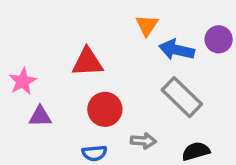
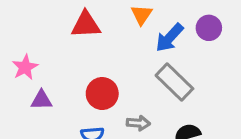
blue arrow: (177, 50) -> (169, 38), turned -60
red triangle: (87, 62) -> (86, 25), moved

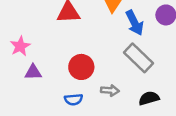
blue arrow: (169, 38) -> (135, 23), turned -70

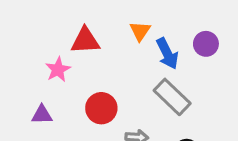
pink star: (20, 46) -> (58, 70), moved

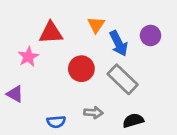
red circle: (101, 108) -> (81, 69), moved
purple triangle: (42, 115) -> (15, 94), turned 30

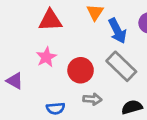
pink star: (28, 57) -> (46, 57), moved
red circle: (81, 69) -> (81, 70), moved

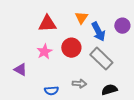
red circle: (81, 70) -> (71, 48), moved

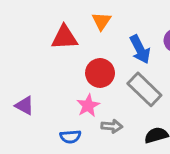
orange triangle: (81, 18) -> (101, 21), moved
pink star: (44, 52) -> (88, 106), moved

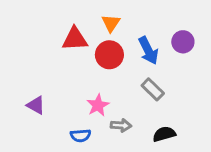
red circle: (100, 73) -> (109, 55), moved
gray rectangle: (144, 89) -> (153, 89), size x0.7

